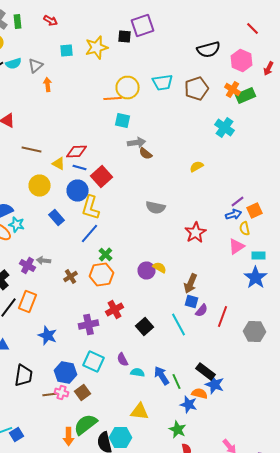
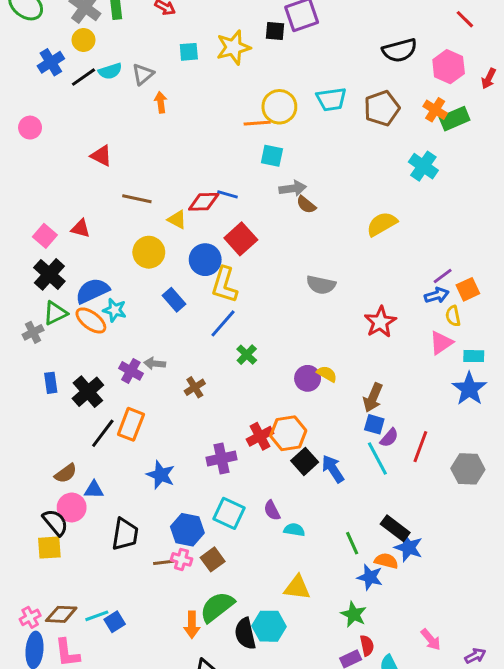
yellow semicircle: (196, 166) -> (382, 224), size x1.5
blue line: (80, 168) -> (227, 194), moved
orange hexagon: (102, 274) -> (288, 433), moved
cyan line: (178, 324) -> (377, 458), moved
blue arrow: (162, 376) -> (333, 469), moved

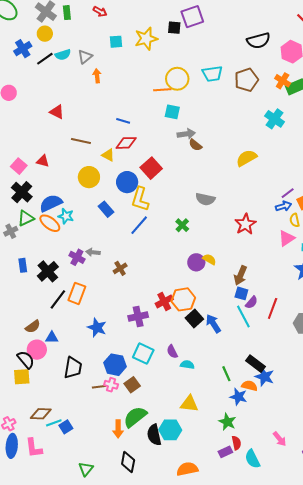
blue line: (227, 194) -> (123, 121), moved
green cross: (247, 355) -> (182, 225), moved
brown diamond: (61, 614) -> (41, 414), moved

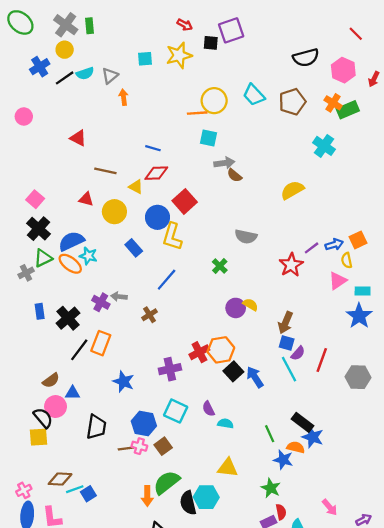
red arrow: (100, 12) -> (185, 25), moved
cyan trapezoid: (212, 74) -> (254, 95), turned 55
red triangle: (43, 161) -> (86, 199), moved
purple line: (288, 193) -> (312, 248), moved
blue line: (139, 225) -> (167, 280), moved

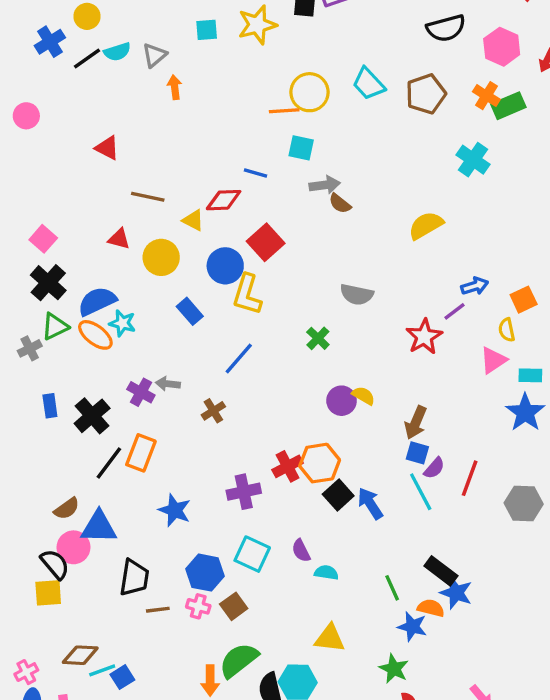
blue line: (153, 148) -> (256, 173), moved
blue arrow: (334, 245) -> (475, 286), moved
blue triangle: (73, 393) -> (99, 527), size x1.6
brown line: (126, 448) -> (158, 610), moved

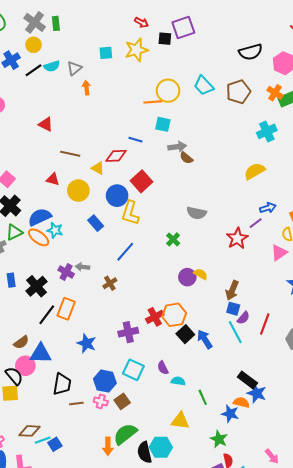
cyan cross: (473, 160) -> (267, 131), turned 30
yellow semicircle: (426, 225) -> (255, 171), moved
green line: (392, 588) -> (203, 397), moved

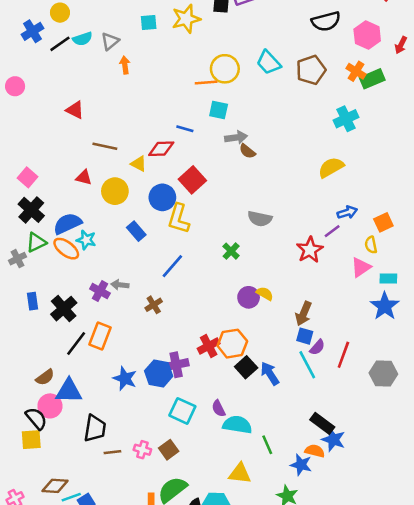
blue hexagon: (105, 381) -> (159, 373), moved
cyan semicircle: (178, 381) -> (237, 425), size x1.6

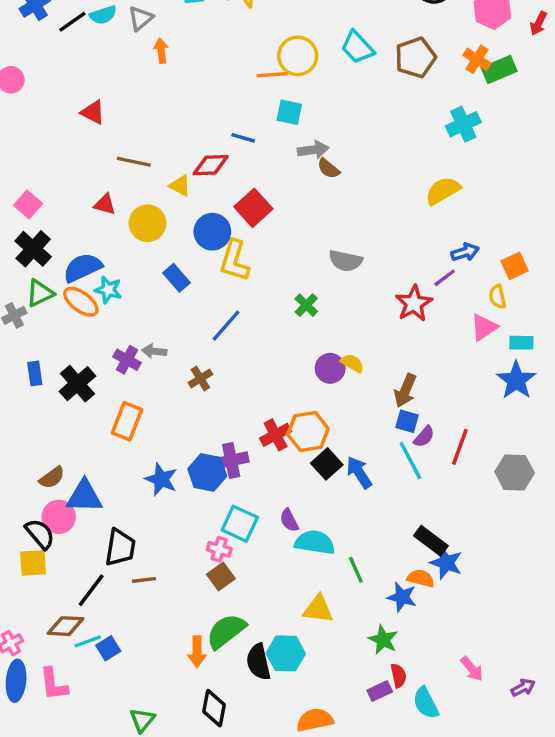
black line: (76, 344) -> (91, 590), moved
pink cross: (142, 450) -> (219, 549), moved

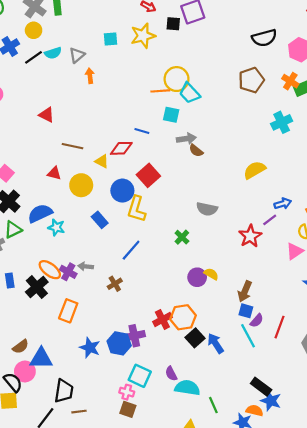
cyan trapezoid: (357, 47) -> (190, 93), moved
yellow semicircle: (443, 191) -> (255, 170), moved
orange ellipse: (81, 302) -> (50, 270), moved
brown square: (221, 577) -> (128, 409), turned -35

